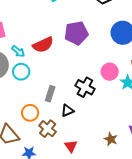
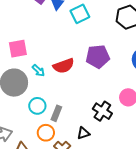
cyan circle: (21, 72) -> (37, 106), moved
gray rectangle: (50, 94) -> (56, 113), moved

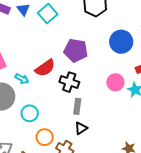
purple pentagon: (98, 57) -> (76, 50), turned 30
black cross: (102, 111) -> (69, 82), moved
gray rectangle: (56, 113) -> (77, 106), moved

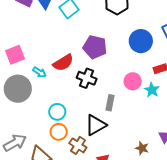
gray rectangle: (77, 106) -> (110, 103), moved
cyan circle: (30, 113) -> (57, 112), moved
black triangle: (81, 128) -> (96, 125), size x1.6

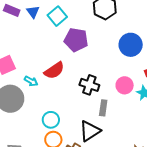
purple pentagon: (95, 47) -> (76, 40), moved
black cross: (87, 78) -> (89, 85), moved

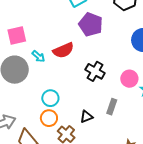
gray rectangle: (103, 108) -> (112, 107), moved
black triangle: (90, 131) -> (86, 117), size x0.6

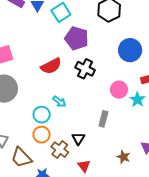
cyan arrow: (38, 56) -> (59, 101), moved
black cross: (95, 71) -> (85, 69), moved
black triangle: (86, 117) -> (78, 139), moved, turned -32

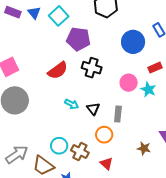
cyan circle: (42, 115) -> (59, 146), moved
orange circle: (42, 135) -> (104, 135), moved
black triangle: (78, 139) -> (93, 109), moved

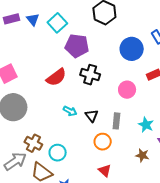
purple rectangle: (13, 12) -> (12, 19), turned -35
cyan star: (148, 89) -> (146, 125), moved
brown cross: (80, 151) -> (33, 143), moved

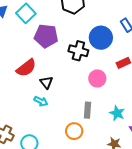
black cross: (90, 75) -> (78, 51), moved
black triangle: (92, 116) -> (46, 82), moved

